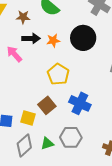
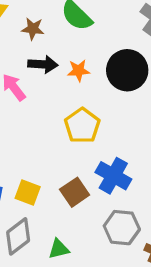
brown square: (47, 105) -> (75, 192), moved
gray hexagon: (71, 137) -> (122, 228), moved
green triangle: (47, 143) -> (59, 249), moved

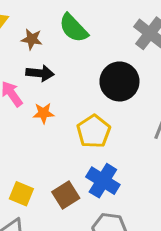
orange star: (79, 71) -> (43, 113), moved
yellow pentagon: (82, 126) -> (94, 131), moved

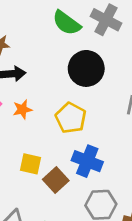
green semicircle: (73, 28) -> (67, 23), moved
yellow square: (21, 194) -> (31, 164), moved

